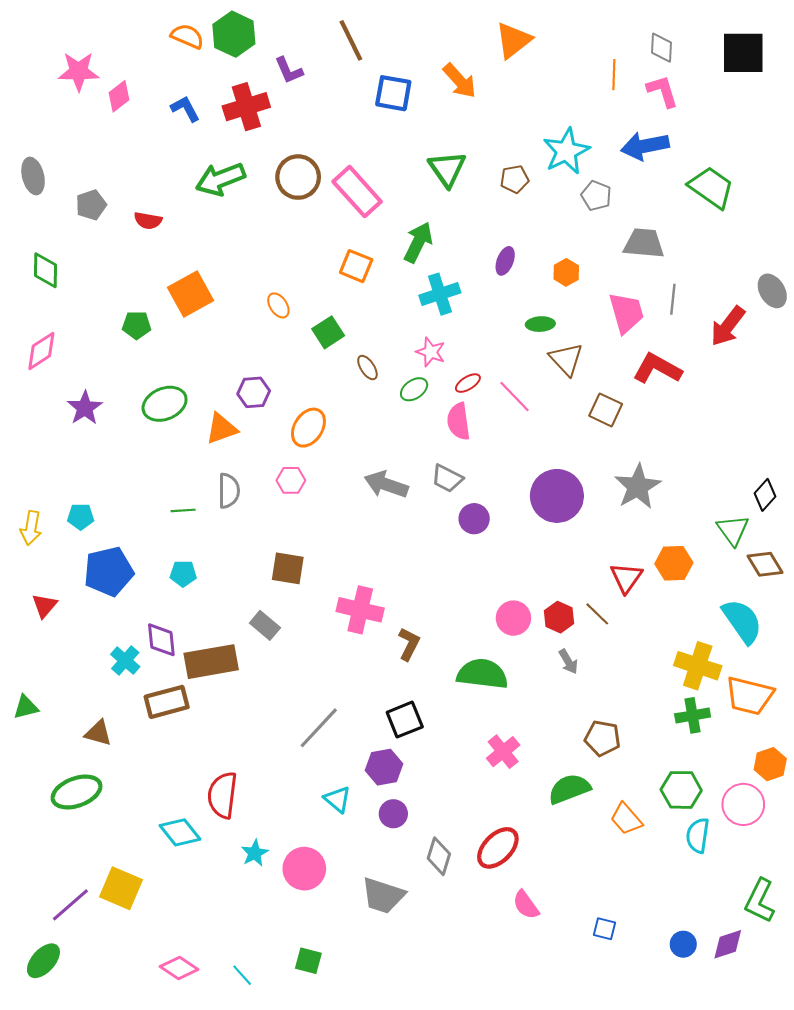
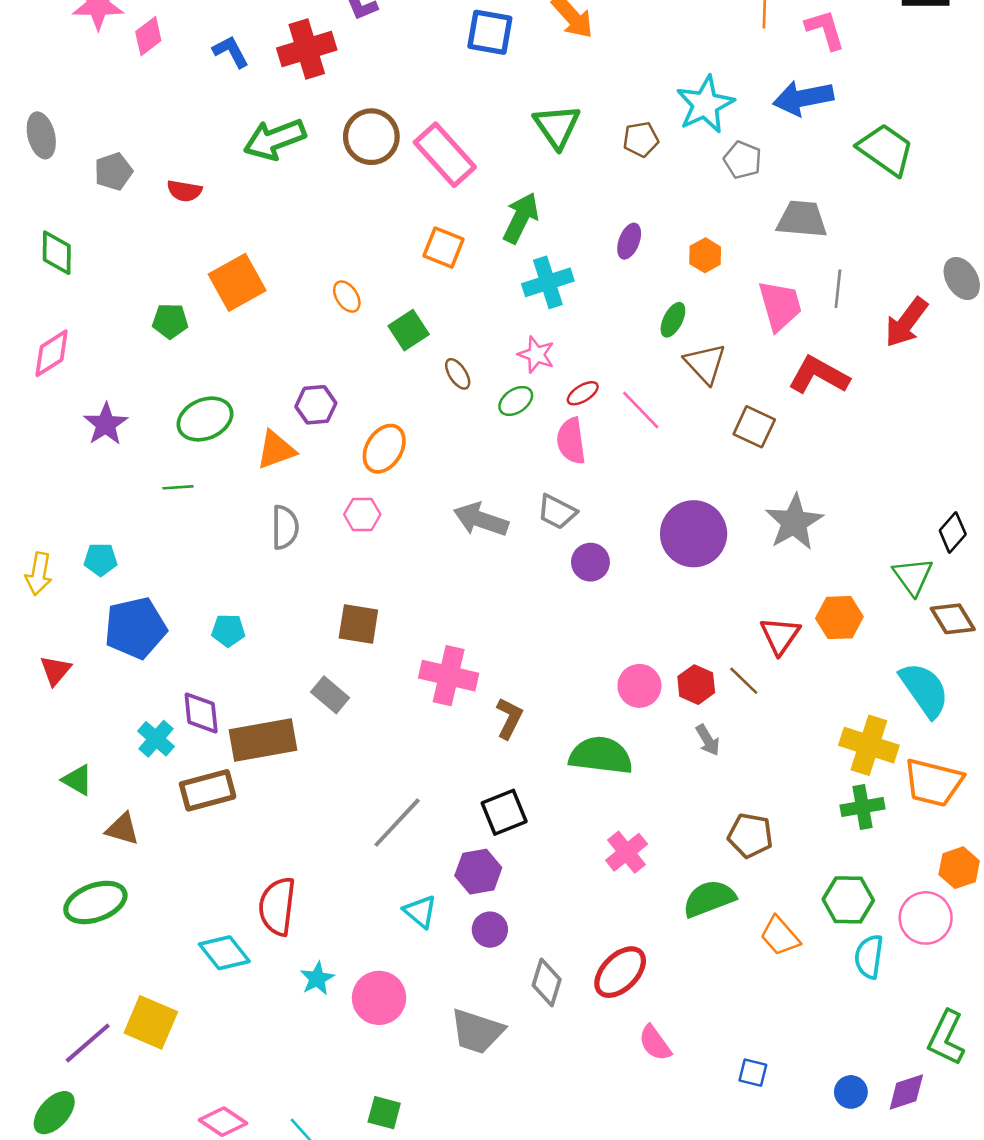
green ellipse: (540, 324) -> (673, 320), turned -60
green line: (183, 510) -> (178, 487), moved
green triangle: (26, 707) -> (77, 780), moved, turned 44

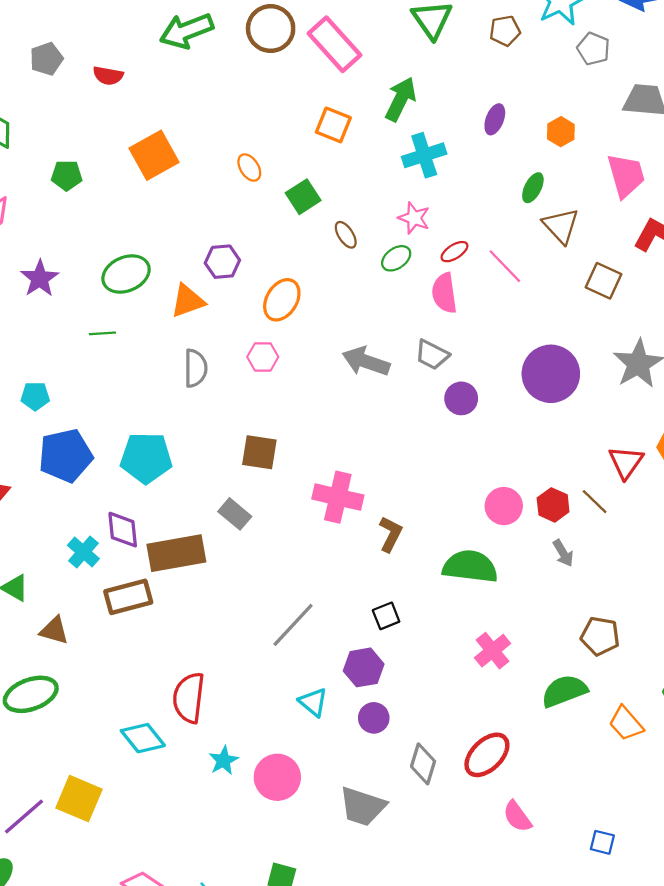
green pentagon: (170, 321) -> (67, 175), moved
cyan pentagon: (228, 630) -> (146, 458), size x1.8
black square: (504, 812) -> (386, 616), size x0.7

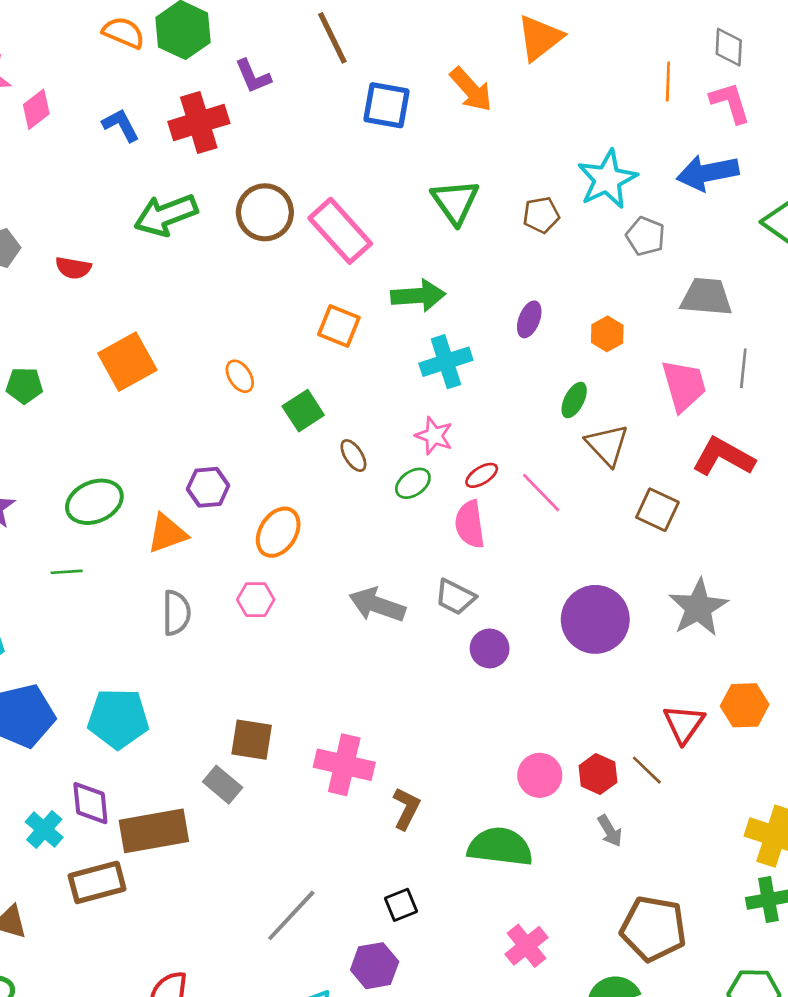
green arrow: (401, 99) -> (418, 296), turned 60
brown square: (259, 452) -> (252, 740), moved
brown pentagon: (600, 636) -> (653, 929), size x1.4

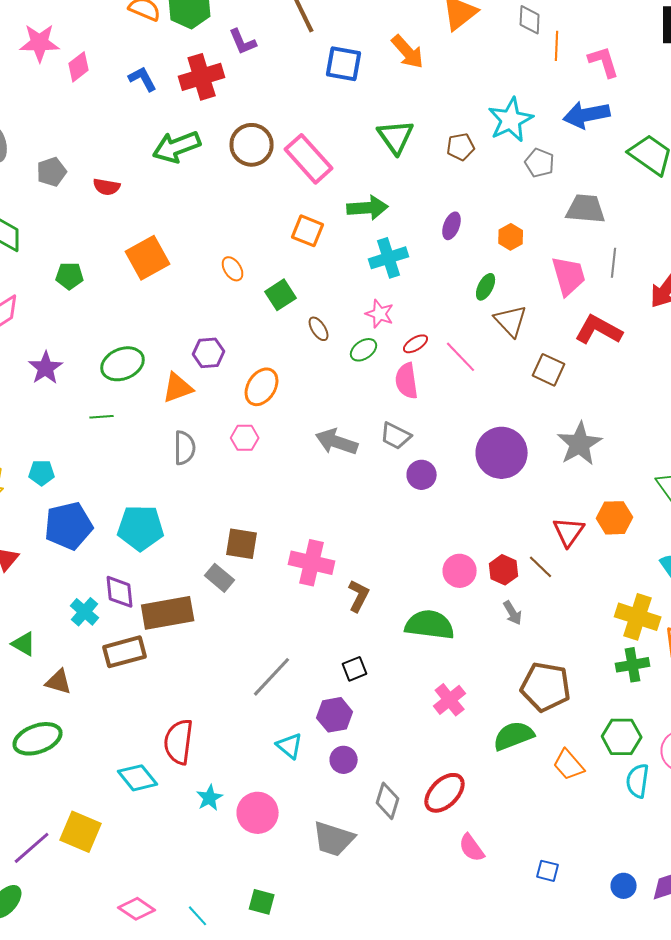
gray diamond: (729, 47) -> (530, 20), moved

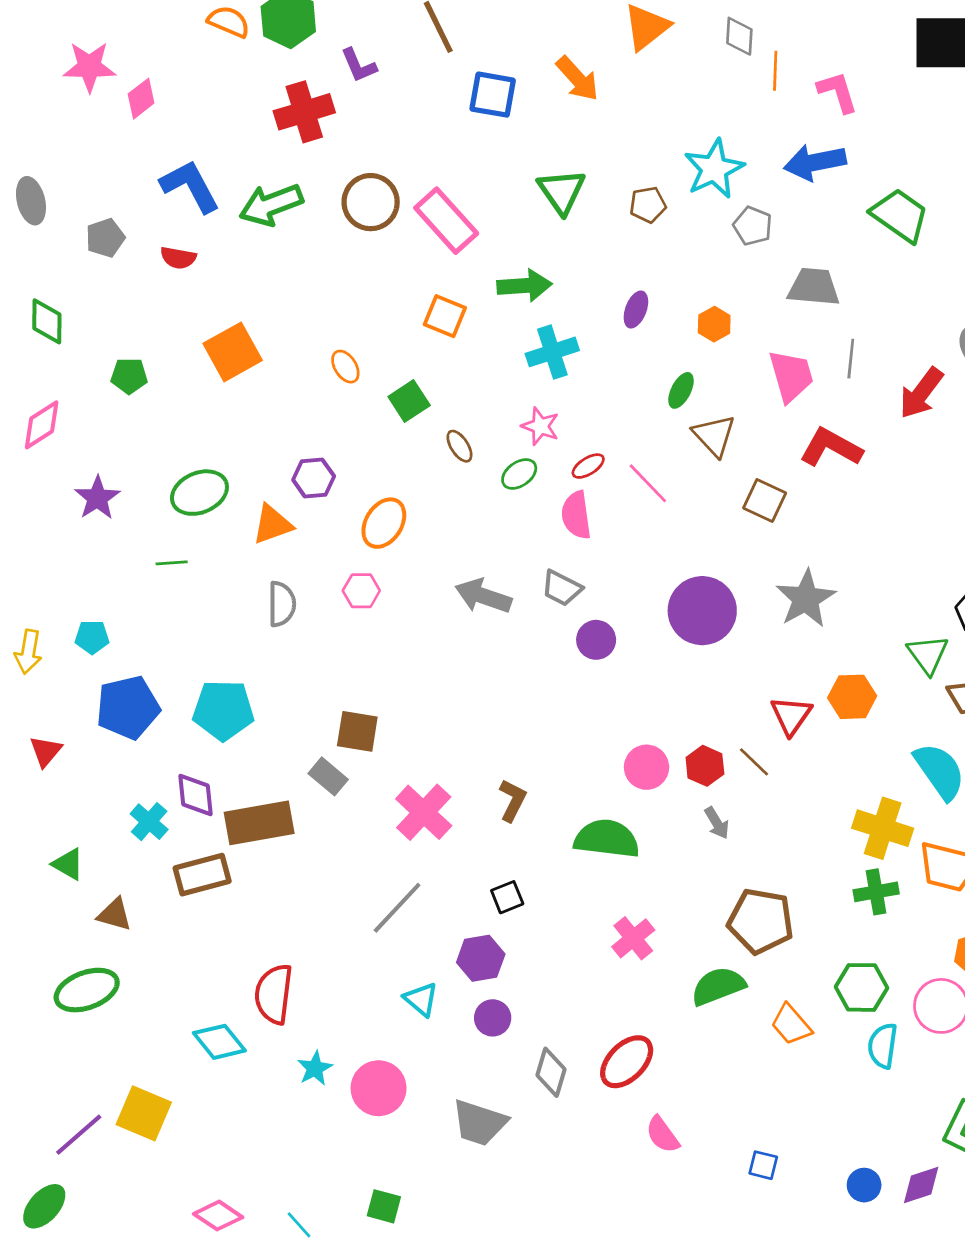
blue L-shape: (143, 79) -> (190, 186), moved, size x1.6
pink cross: (312, 563) -> (424, 812), moved, turned 30

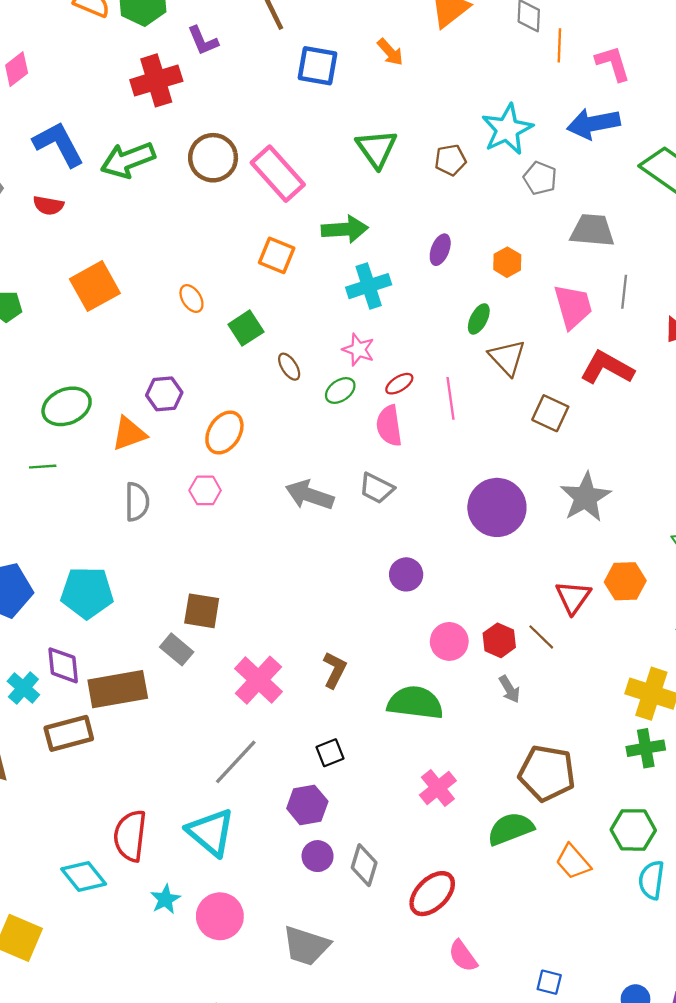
orange arrow: (578, 79) -> (390, 52), size x0.7
pink line: (648, 483) -> (450, 398), turned 36
purple circle: (596, 640) -> (406, 574), moved
cyan triangle: (421, 999) -> (211, 832), moved, size x1.6
gray diamond: (551, 1072) -> (364, 865), moved

